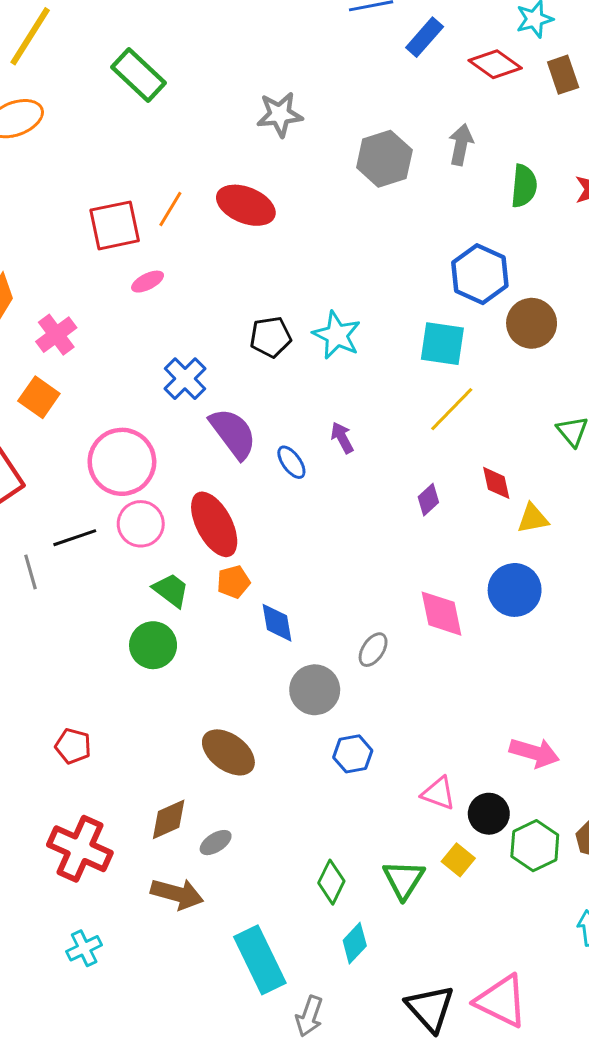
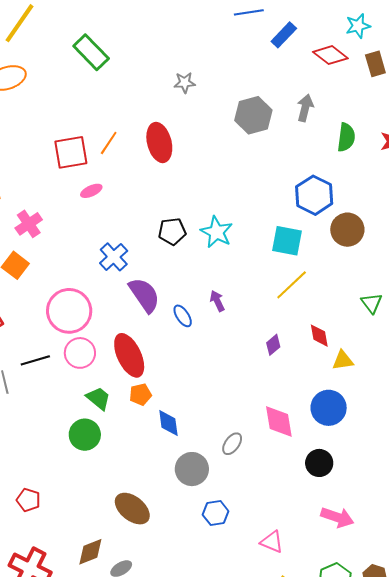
gray star: (280, 114) -> (185, 83), size x0.7
red ellipse: (246, 205) -> (159, 142), turned 51
black circle: (489, 814) -> (319, 463), moved

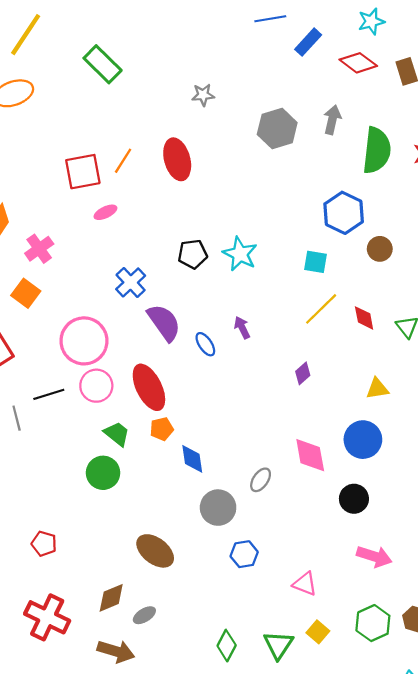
cyan star: (358, 26) -> (371, 21), moved
green semicircle: (346, 137) -> (377, 150), size x1.5
brown circle: (347, 230) -> (380, 249), size x0.7
cyan square: (287, 241) -> (315, 262), size x0.7
red diamond: (319, 336) -> (364, 318), moved

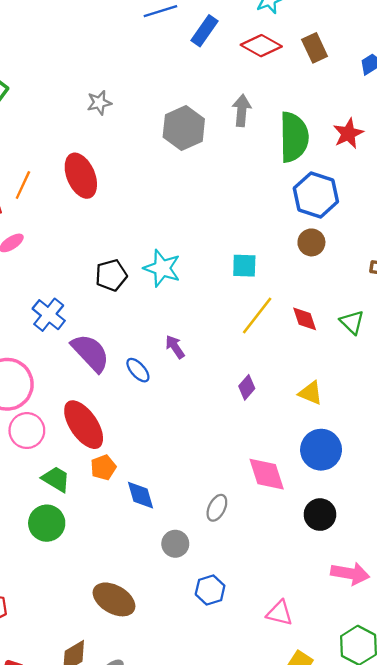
blue hexagon: (344, 213) -> (316, 195), moved
yellow triangle: (377, 389) -> (311, 393), moved, turned 40
gray circle: (218, 508) -> (175, 544), size x0.7

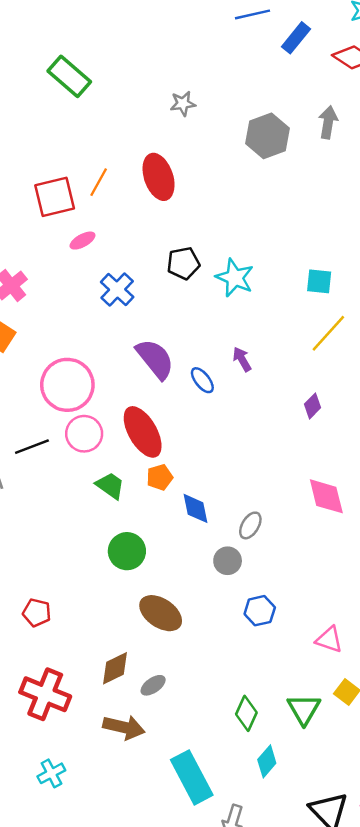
black pentagon: (111, 275) -> (183, 263), moved
blue cross: (49, 315) -> (117, 290), moved
gray ellipse: (217, 508) -> (250, 525), moved
green circle: (47, 523) -> (127, 551), moved

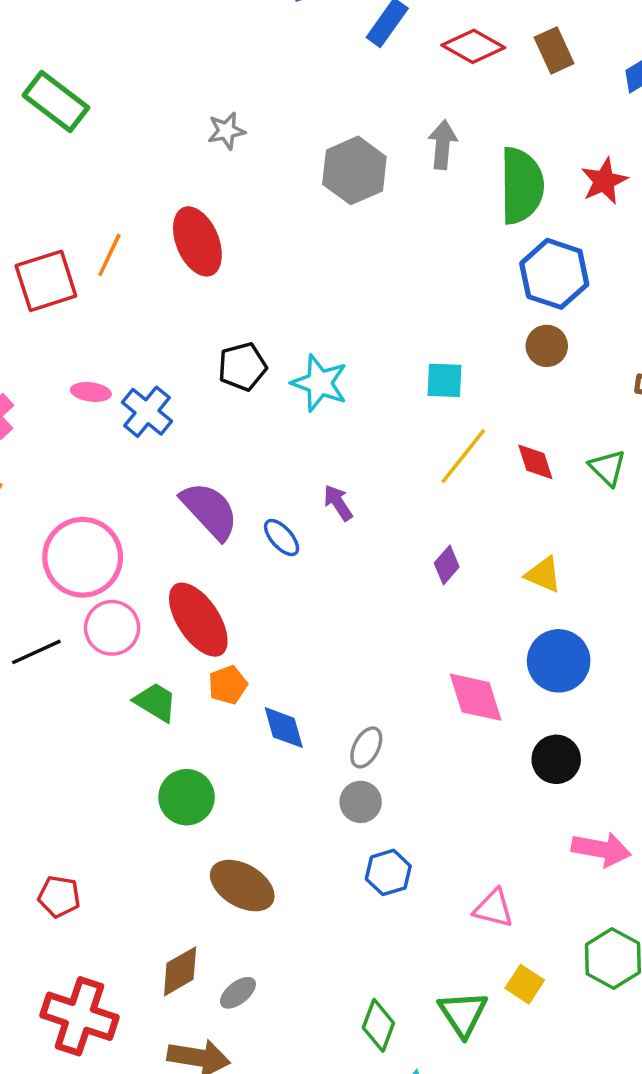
pink ellipse: (82, 241) -> (91, 392), moved, turned 40
gray circle: (228, 561) -> (361, 802), moved

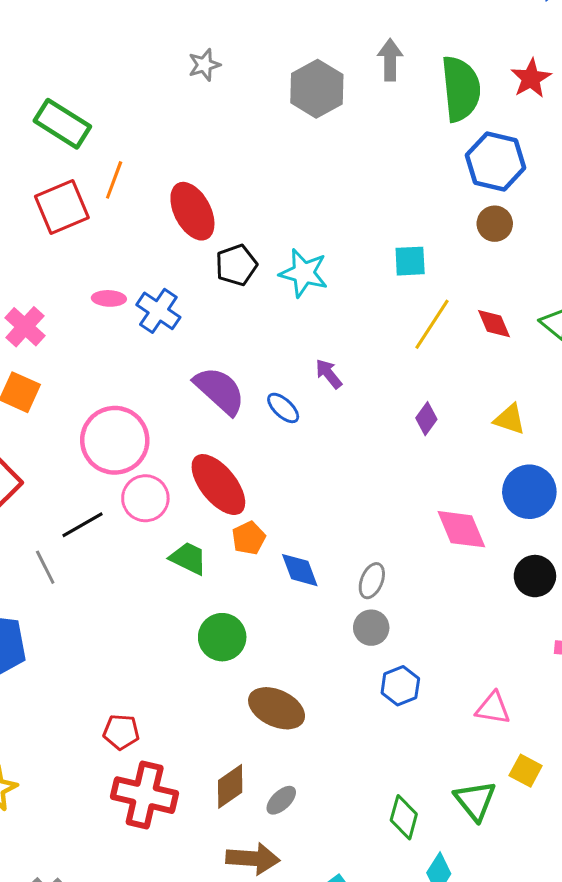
green rectangle: (56, 101) -> (62, 124), moved
red ellipse: (197, 241) -> (192, 211), moved
red cross: (79, 1016) -> (145, 795), moved

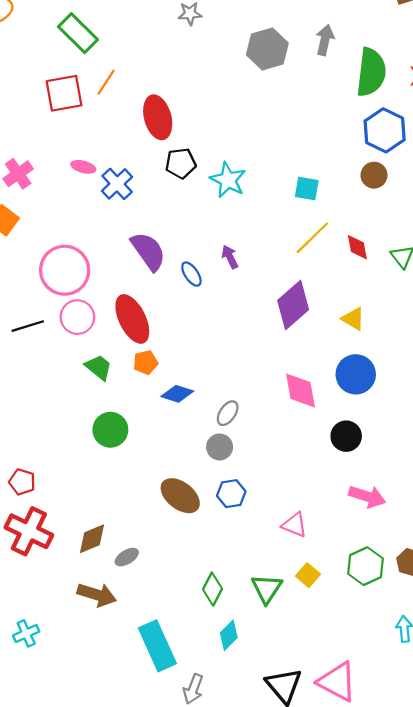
purple diamond: (426, 419) -> (293, 305), size x2.0
blue diamond: (300, 570) -> (177, 394), turned -64
brown ellipse: (277, 708) -> (180, 496), moved

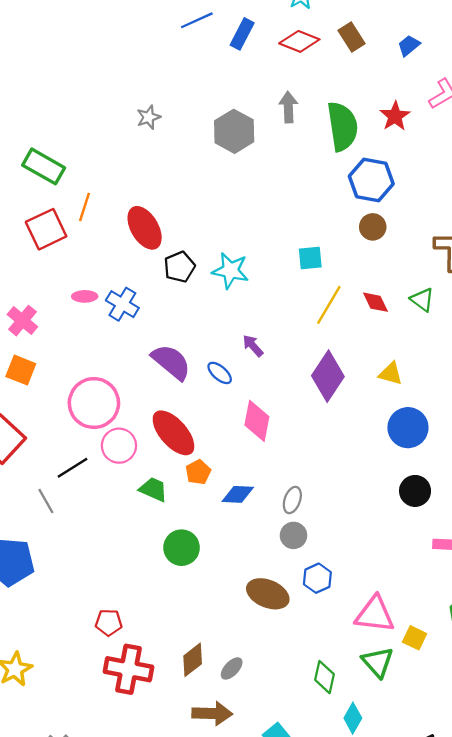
pink diamond: (301, 390) -> (257, 421), moved, turned 36
pink triangle: (295, 525) -> (375, 614), moved, size x1.5

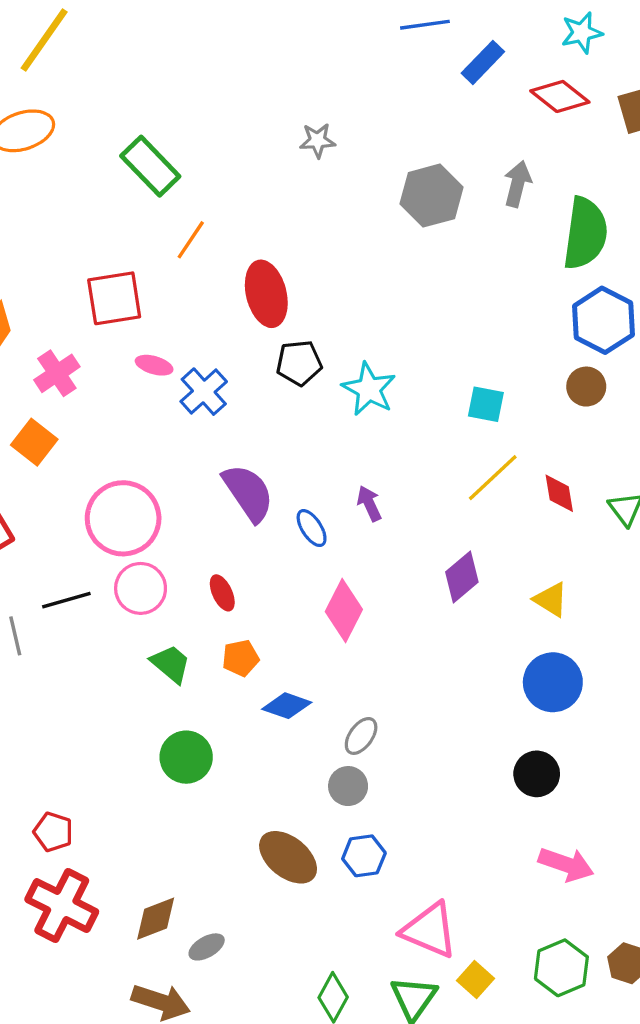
red square: (46, 229) -> (114, 298), moved
purple diamond: (328, 376) -> (462, 577), size x0.7
red ellipse: (173, 433) -> (222, 593), size x0.5

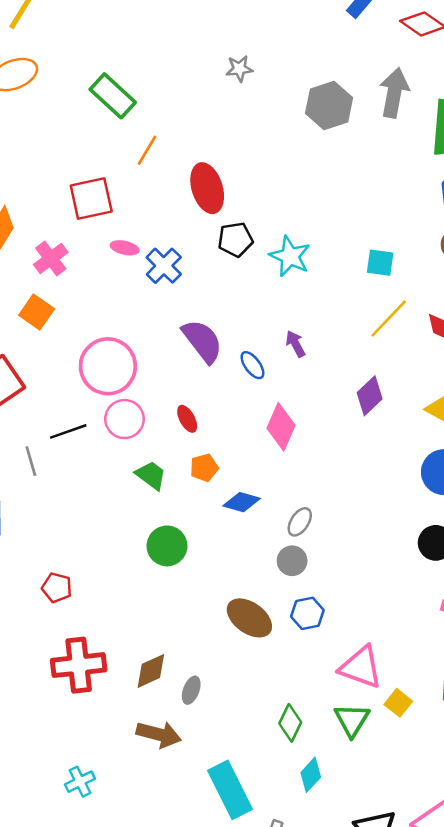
gray arrow: (517, 184) -> (394, 93), size x1.4
red pentagon: (53, 832) -> (57, 588), moved
red cross: (62, 906) -> (79, 665), turned -30
gray ellipse: (207, 947) -> (191, 690), turned -36

